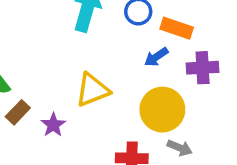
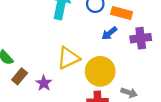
yellow circle: (162, 110) -> (100, 71), moved

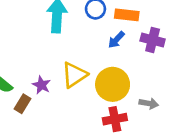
purple cross: (141, 38) -> (153, 40), turned 30
purple star: (44, 83) -> (41, 85), moved

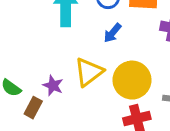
blue arrow: (116, 40) -> (112, 33), moved

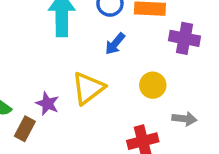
yellow circle: (132, 80) -> (153, 85), moved, size x0.6

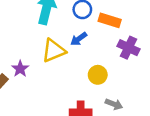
yellow triangle: (88, 88) -> (54, 51), moved

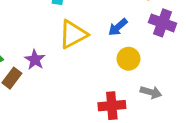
blue arrow: (79, 39) -> (118, 27), moved

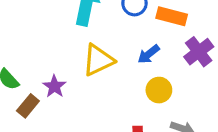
purple cross: (163, 23) -> (199, 52), turned 30

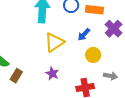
purple star: (54, 86) -> (52, 73), moved

